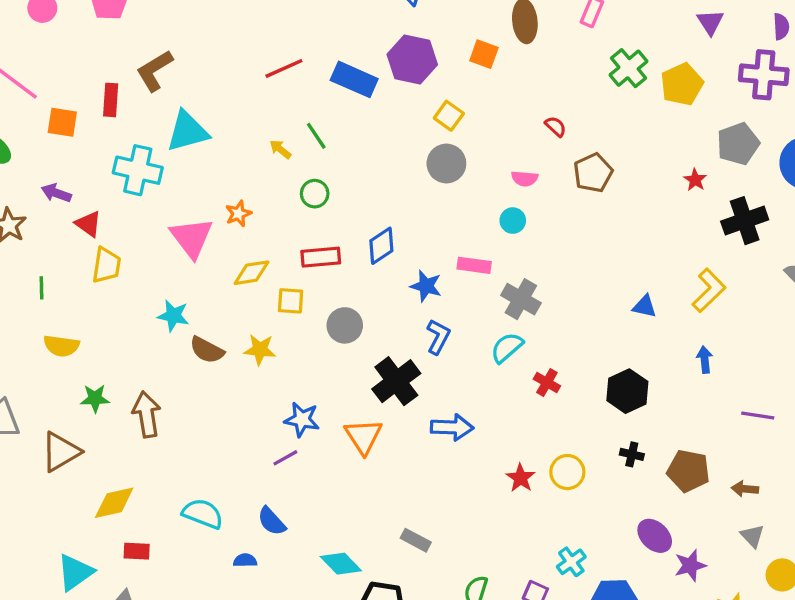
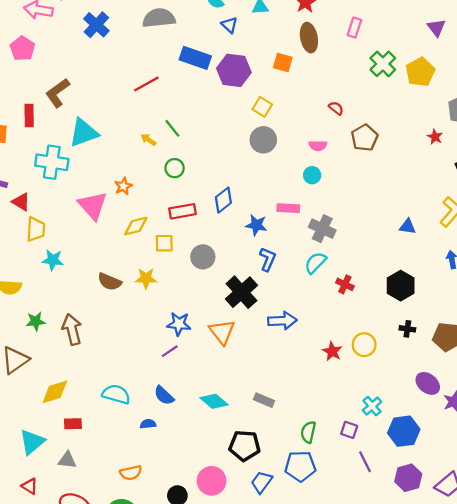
blue rectangle: (354, 79) -> (195, 58), moved
cyan star: (173, 316) -> (53, 260), moved
cyan diamond: (341, 564) -> (214, 401), moved

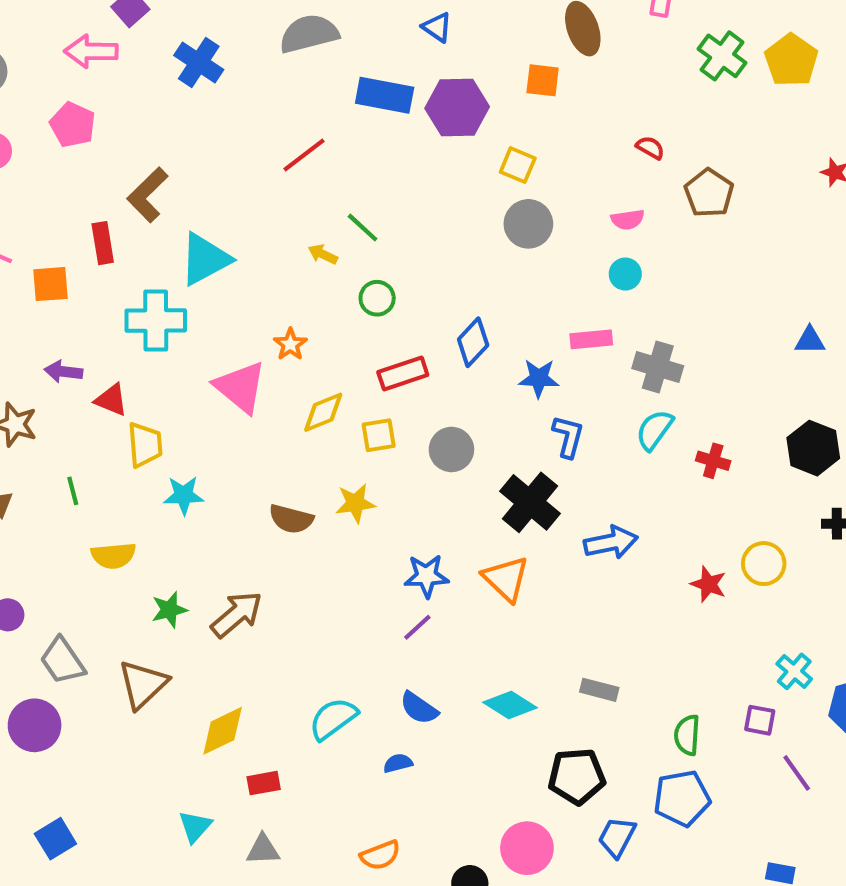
brown arrow: (72, 329) -> (237, 614), turned 72
cyan semicircle: (116, 394) -> (333, 719), turned -44
cyan triangle: (32, 442) -> (195, 826), size x0.7

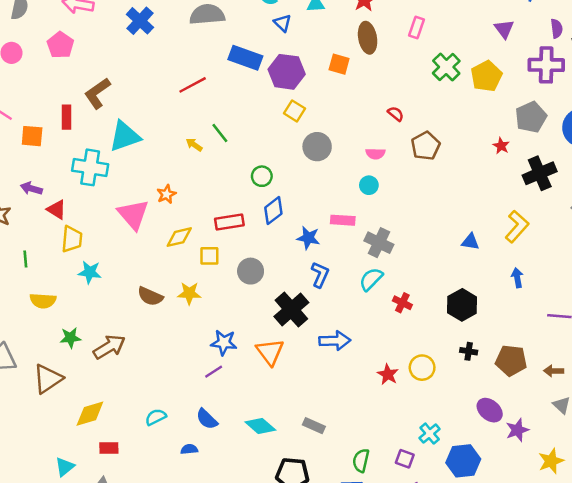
yellow square: (518, 165) -> (294, 111), moved
green circle: (377, 298) -> (262, 176), moved
cyan semicircle: (333, 719) -> (156, 417), size x0.7

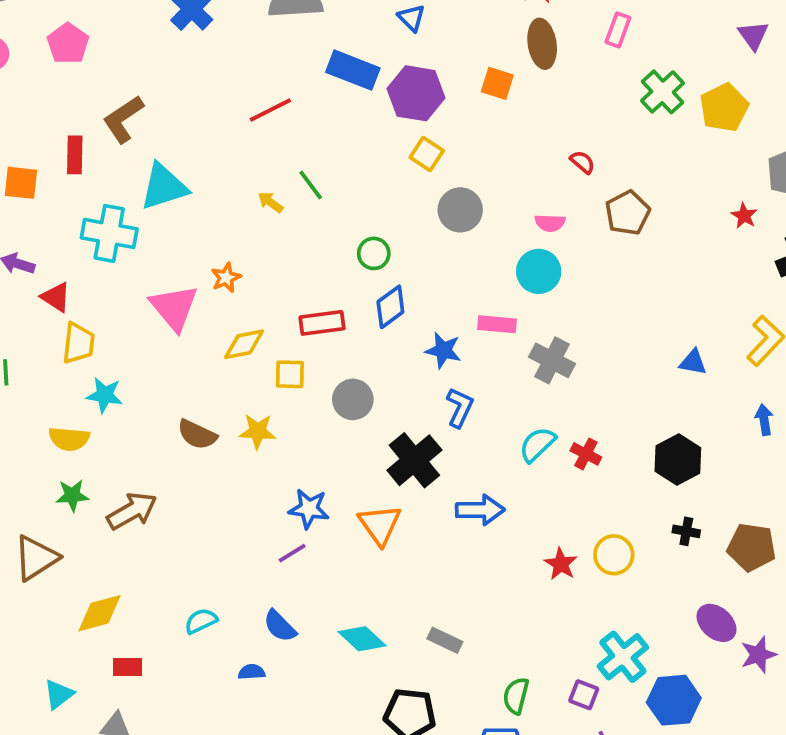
cyan circle: (369, 185) -> (539, 271), size x1.5
cyan semicircle: (371, 279) -> (537, 444), moved
yellow semicircle: (43, 301) -> (69, 439), moved
cyan cross: (430, 434) -> (623, 657), size x1.5

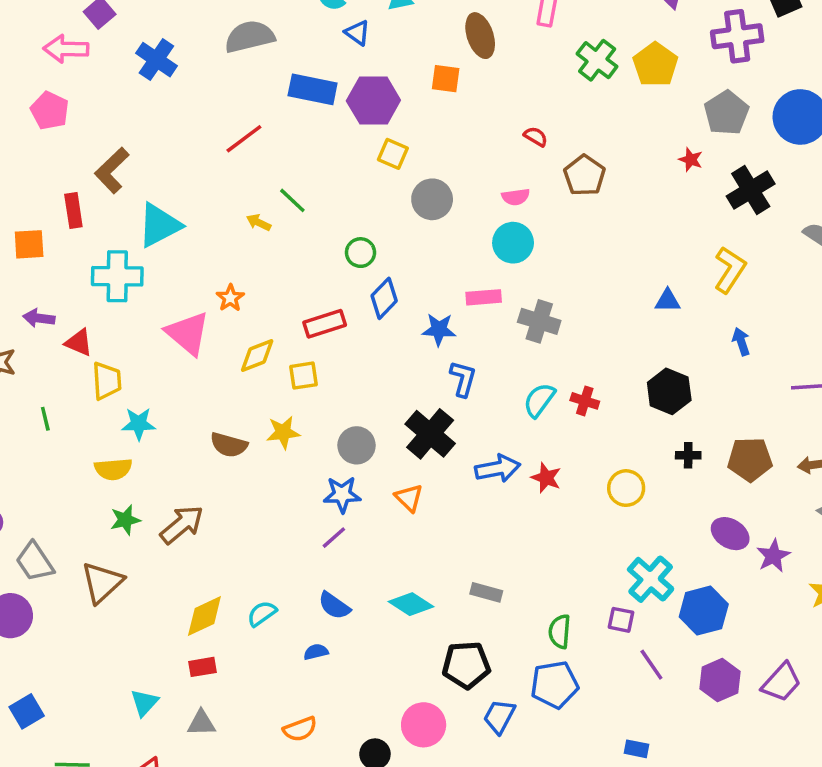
gray circle: (353, 399) -> (357, 445), moved
orange triangle: (380, 525) -> (409, 498), size x0.7
red star: (561, 564) -> (546, 478), moved
yellow diamond: (100, 613) -> (204, 616), moved

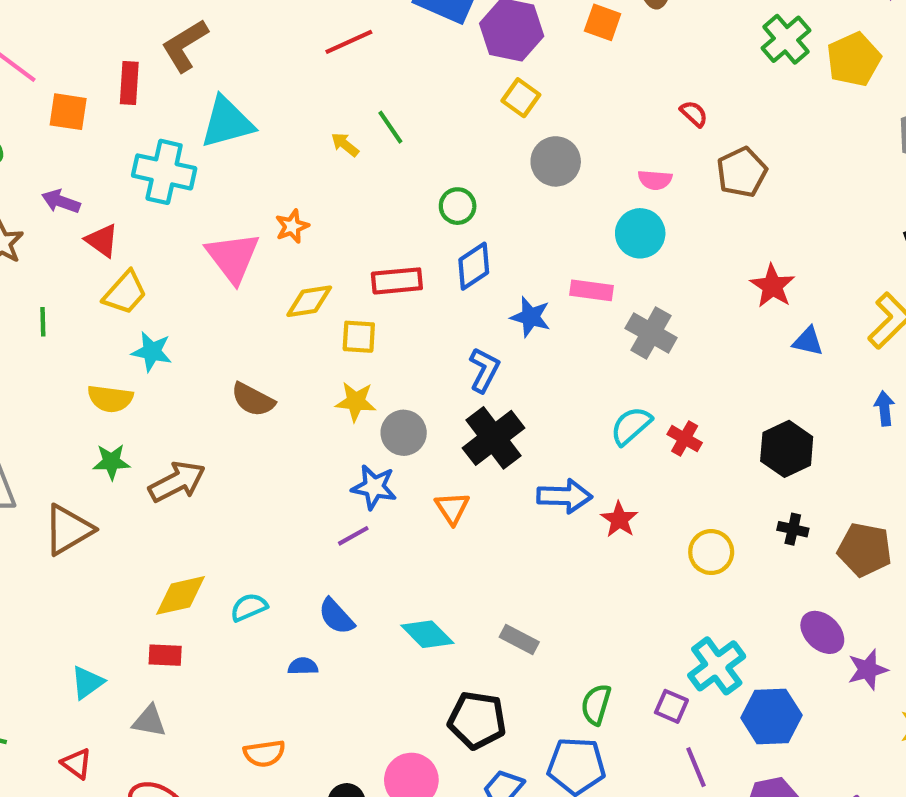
red star: (691, 160) -> (772, 286), moved, size x1.5
blue L-shape: (463, 379) -> (484, 370), moved
yellow trapezoid: (107, 381) -> (125, 293), turned 33
yellow star: (283, 432) -> (356, 402), moved

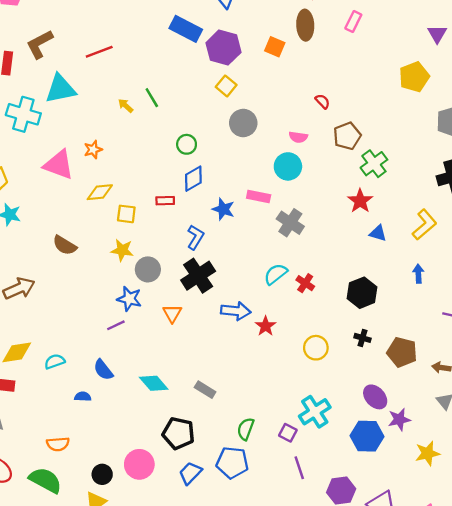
green cross: (786, 39) -> (374, 164), moved
red line: (349, 42) -> (99, 52), moved
pink triangle: (233, 257) -> (59, 165), turned -36
red rectangle: (397, 281) -> (165, 201), moved, size x0.7
blue hexagon: (771, 717) -> (367, 436), moved

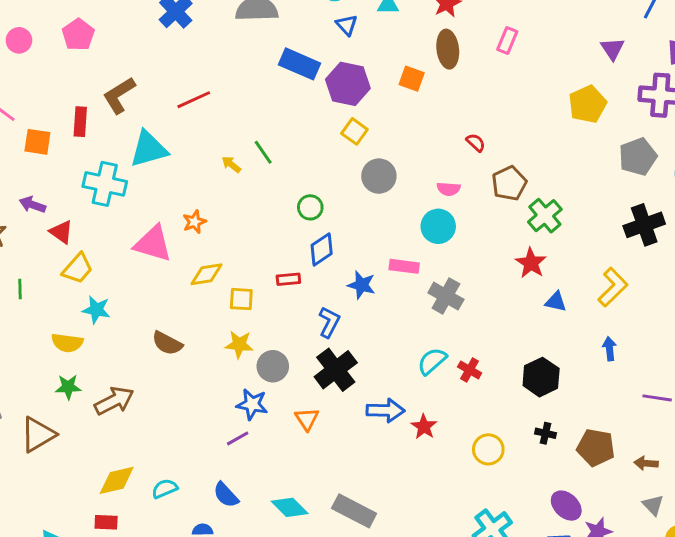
gray rectangle: (205, 390) -> (354, 511), size x1.6

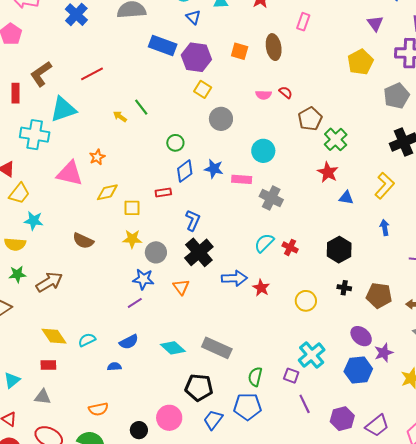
brown ellipse: (448, 49) -> (274, 47), moved
pink semicircle: (448, 189) -> (264, 95), moved
blue star: (362, 285) -> (214, 169), moved
yellow diamond: (117, 480) -> (54, 336), turned 72
blue semicircle: (226, 495) -> (129, 342), turned -72

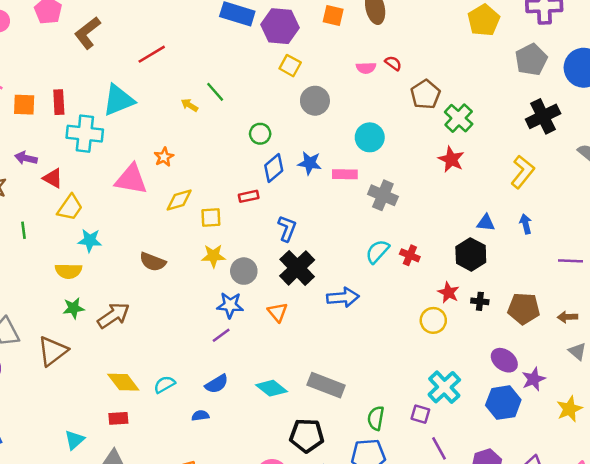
brown L-shape: (41, 74) -> (87, 33), moved
red rectangle: (16, 93) -> (59, 102), moved
blue triangle: (346, 198) -> (486, 223), moved
red star: (261, 288) -> (448, 293), moved

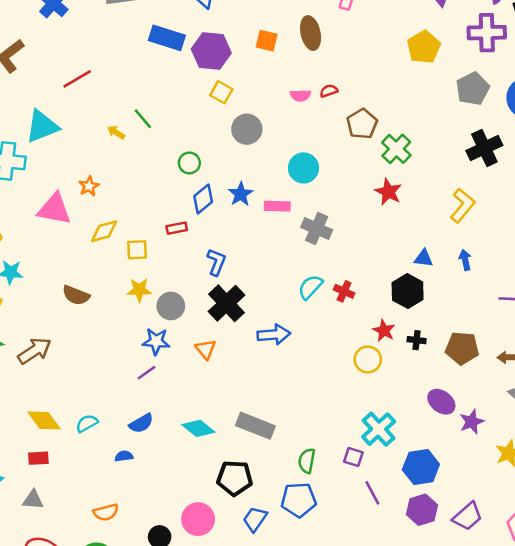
red semicircle: (393, 63) -> (329, 91), turned -56
blue star: (310, 163) -> (241, 194), turned 30
blue hexagon: (503, 403) -> (421, 467), moved

